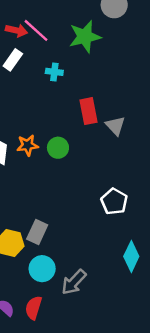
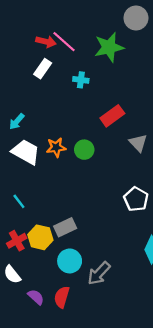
red rectangle: (89, 111) -> (112, 116), turned 65
gray triangle: (115, 126) -> (138, 143), moved
gray rectangle: (37, 232) -> (65, 227), turned 40

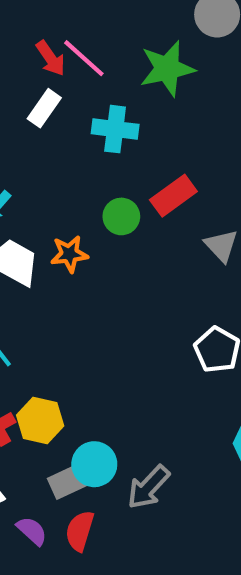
red arrow: (46, 42) -> (51, 58), turned 42
cyan cross: (81, 80) -> (115, 129), size x1.5
green circle: (84, 150) -> (121, 216), moved
gray rectangle: (65, 227) -> (69, 481), moved

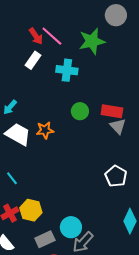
red rectangle: (173, 196) -> (112, 111), moved, turned 45
green circle: (121, 216) -> (80, 111), moved
cyan circle: (94, 464) -> (71, 227), moved

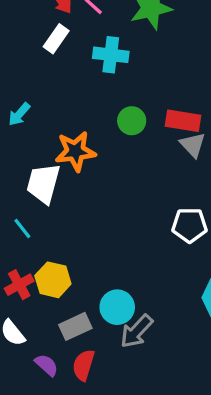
orange star: (45, 130) -> (75, 151), size x1.4
white trapezoid: (18, 134) -> (43, 183), moved, turned -104
white pentagon: (116, 176) -> (190, 225), turned -30

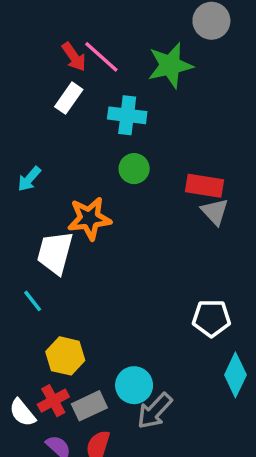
green circle: (132, 121) -> (134, 169), moved
white pentagon: (190, 225) -> (211, 318), moved
red cross: (19, 285) -> (53, 401), moved

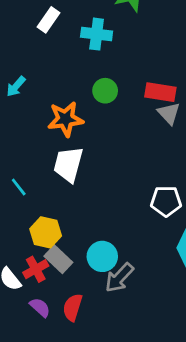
green circle: (134, 169) -> (105, 91), moved
white trapezoid: (55, 253) -> (68, 164), moved
gray rectangle: (89, 406) -> (58, 259), moved, turned 68

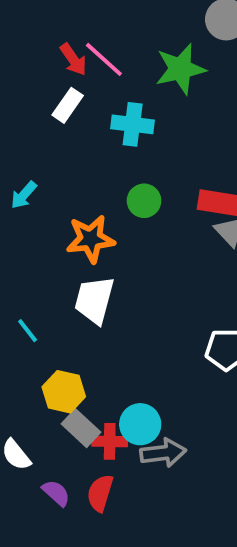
red cross: (36, 269) -> (110, 441), moved, turned 30
gray arrow: (119, 278) -> (163, 453), turned -140

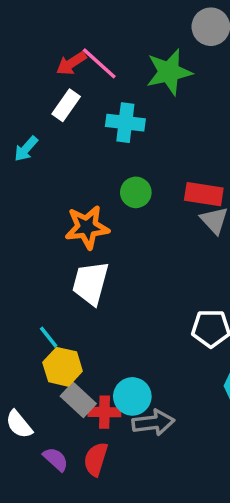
red arrow: (73, 59) -> (71, 63), turned 92
cyan arrow: (24, 195) -> (26, 149), moved
cyan line: (28, 331) -> (49, 337), moved

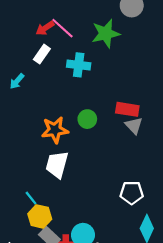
green circle: (136, 192) -> (87, 119), moved

